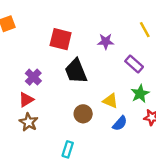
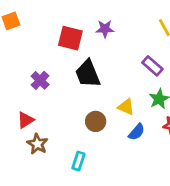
purple star: (106, 41) -> (105, 29), moved
red triangle: (26, 100) -> (26, 120), moved
brown star: (29, 122) -> (37, 144), moved

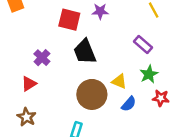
red triangle: (26, 120) -> (29, 84), moved
brown circle: (96, 121) -> (92, 94), size x1.6
brown star: (37, 144) -> (27, 117), moved

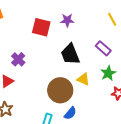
black trapezoid: (85, 52) -> (70, 54), moved
blue semicircle: (129, 104) -> (70, 113), moved

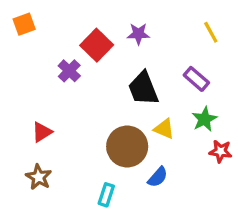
red square: (41, 27) -> (97, 45), turned 30
purple cross: (18, 59) -> (69, 71), moved
blue semicircle: (70, 113) -> (158, 177), moved

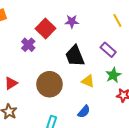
brown circle: (127, 146) -> (49, 84), moved

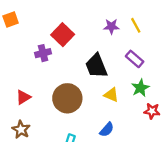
yellow line: (117, 20) -> (136, 25), moved
purple star: (72, 21) -> (111, 26), moved
purple cross: (28, 45) -> (43, 53), turned 32

